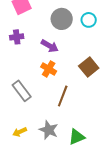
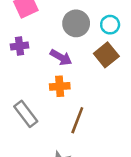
brown square: (89, 67) -> (106, 55), moved
orange cross: (49, 69) -> (60, 86), turned -35

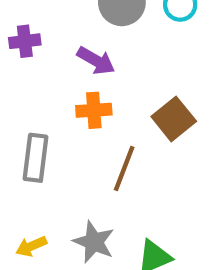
brown square: (106, 55) -> (174, 119), moved
gray rectangle: (26, 114) -> (36, 158), turned 44

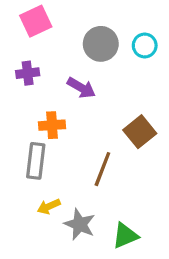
orange cross: (94, 110) -> (52, 125), moved
yellow arrow: (31, 246) -> (49, 206), moved

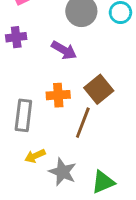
orange cross: (52, 125) -> (58, 95), moved
brown square: (140, 132) -> (99, 89), moved

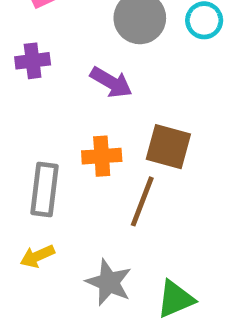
brown square: (99, 89) -> (168, 147), turned -36
yellow arrow: (35, 156) -> (37, 256), moved

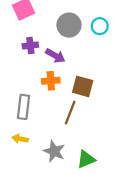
purple cross: (33, 61) -> (30, 46), moved
orange cross: (102, 156) -> (51, 81), moved
yellow arrow: (37, 256) -> (20, 139), turned 35

